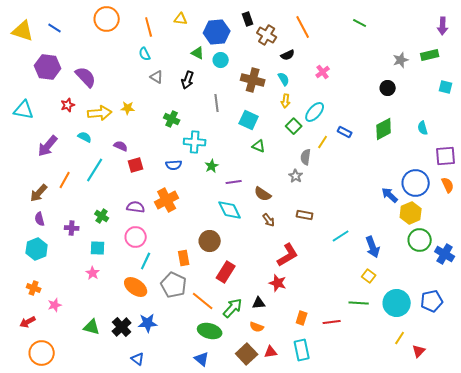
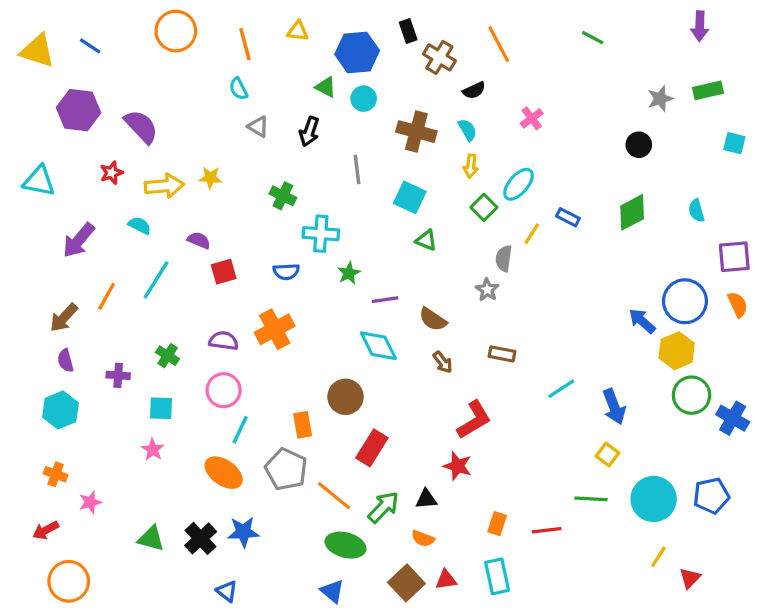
purple arrow: (443, 26) -> (700, 26), moved

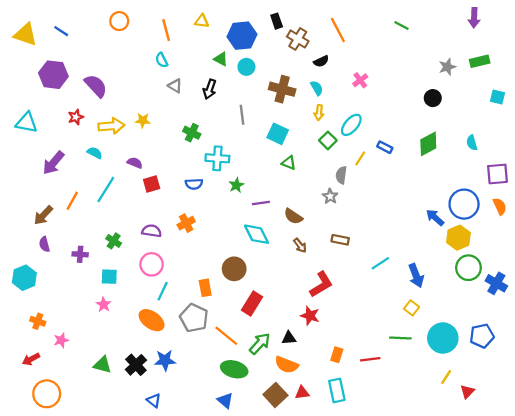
orange circle: (176, 31) -> (119, 21), size x0.7
orange cross: (275, 329) -> (186, 223), size x0.7
cyan hexagon: (60, 410) -> (24, 278), moved
orange semicircle: (423, 538) -> (287, 365), size x1.5

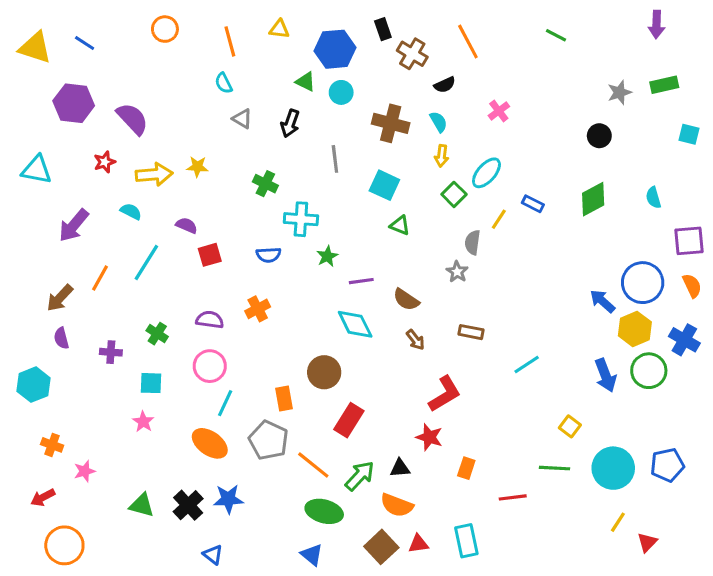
blue arrow: (416, 276) -> (605, 375), moved
blue cross: (496, 283) -> (684, 340), moved
orange rectangle: (337, 355) -> (466, 468), moved

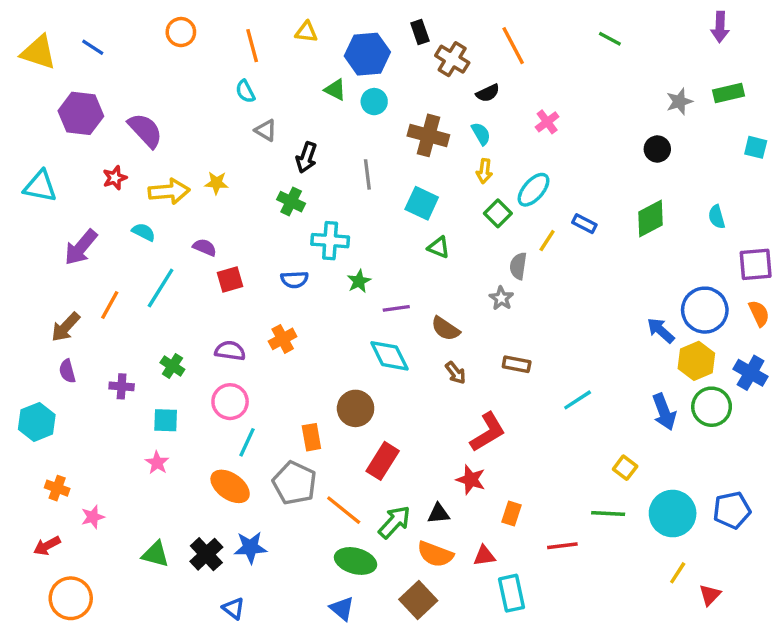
black arrow: (290, 123) -> (306, 157), moved
red triangle: (418, 544) -> (484, 556), moved

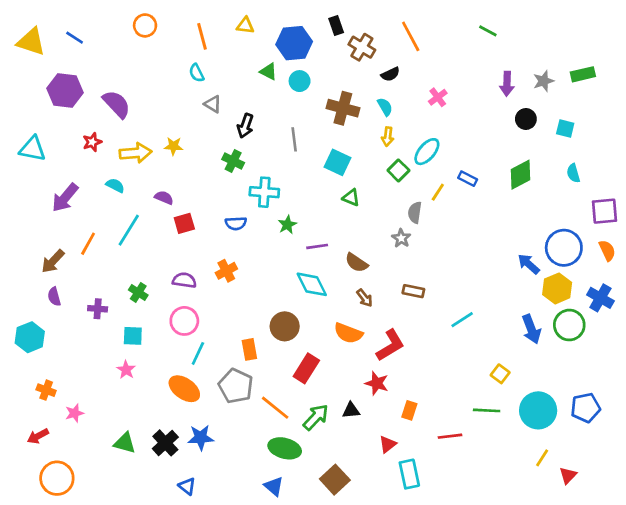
purple arrow: (720, 27) -> (507, 84), moved
cyan square: (756, 147) -> (565, 128), moved
orange semicircle: (435, 554) -> (348, 333), moved
red triangle: (484, 556) -> (388, 444), turned -30

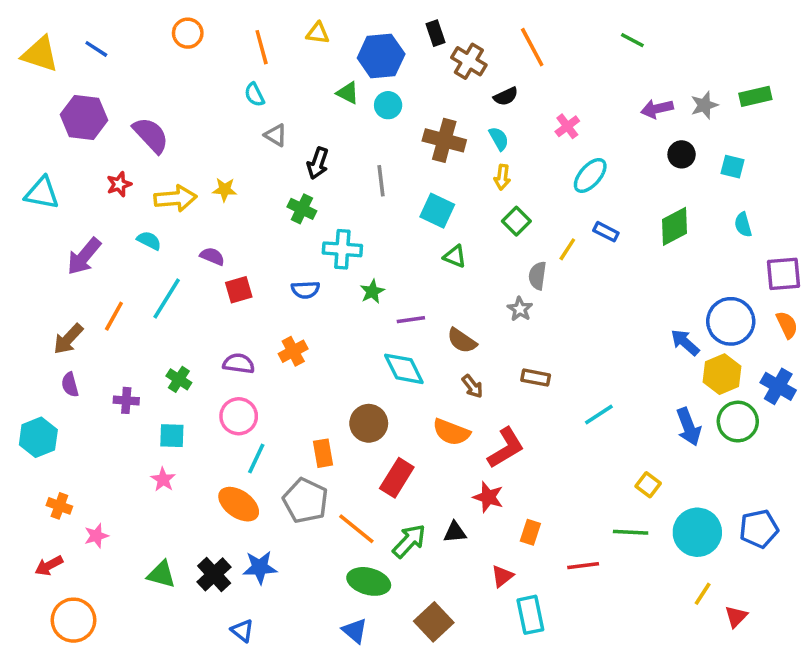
purple arrow: (507, 84) -> (657, 109), turned 75
cyan ellipse: (427, 152) -> (590, 175), moved

